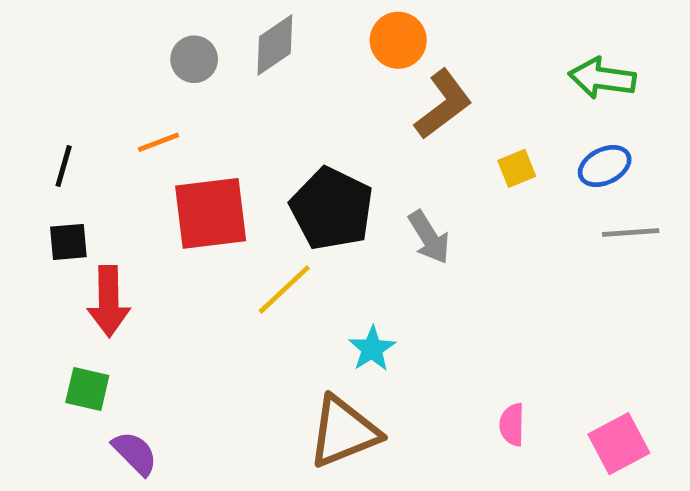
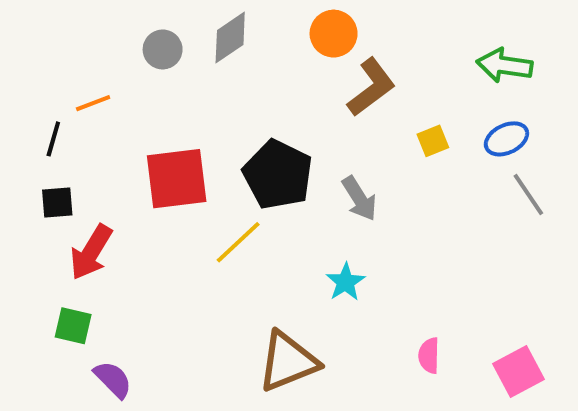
orange line: (159, 142) -> (93, 103), moved
gray line: (631, 232) -> (528, 195), turned 60
red arrow: (109, 301) -> (91, 252), turned 32
cyan star: (372, 349) -> (345, 282), moved

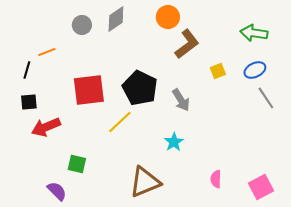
red arrow: (91, 252) -> (46, 127), turned 36
green square: (73, 326) -> (77, 164), moved

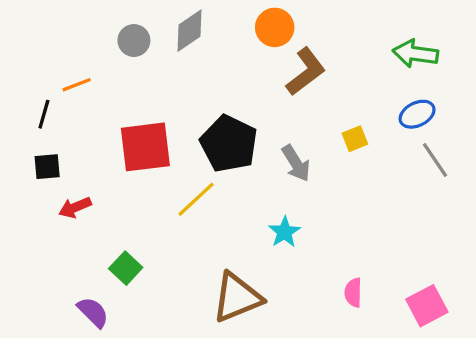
yellow square: (218, 71) -> (355, 139), moved
red arrow: (46, 127) -> (75, 207), size x0.7
green square: (77, 164) -> (126, 268), turned 30

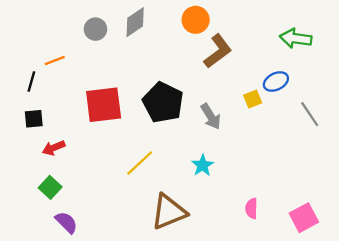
blue ellipse: (417, 114) -> (276, 81), moved
yellow line: (196, 199) -> (140, 163), moved
green square: (126, 268) -> (50, 187), moved

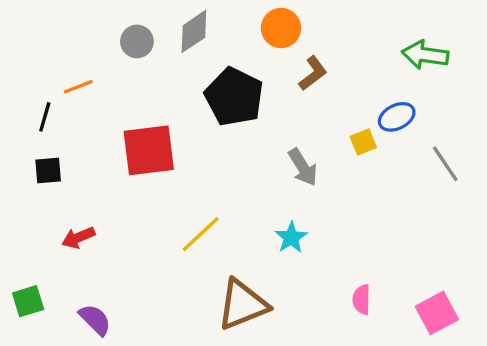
brown L-shape: (218, 51) -> (313, 73), size x0.7
black pentagon: (163, 102) -> (234, 97), moved
red arrow: (54, 148) -> (78, 238), moved
green square: (50, 187) -> (28, 301), moved, turned 30

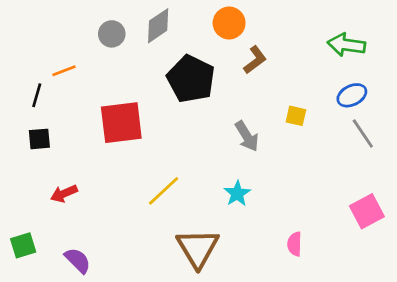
blue ellipse: (397, 117) -> (352, 95), moved
yellow square: (363, 142) -> (296, 116), turned 35
brown triangle: (243, 305) -> (198, 248), turned -39
pink square: (437, 313) -> (367, 211), moved

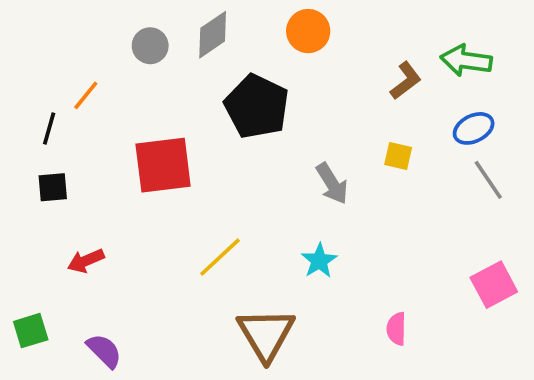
brown L-shape: (255, 60) -> (406, 81), moved
orange line: (64, 71) -> (86, 95), turned -30

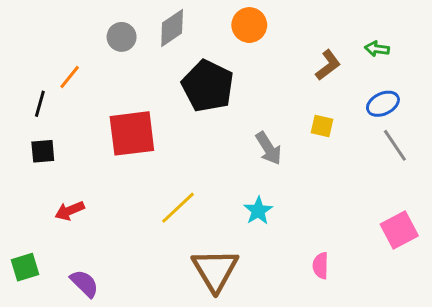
green arrow: (466, 60) -> (377, 49), size x0.6

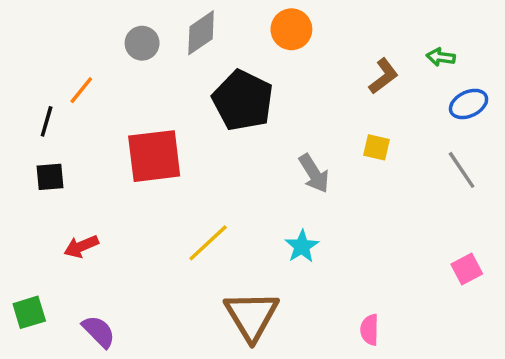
blue ellipse: (383, 104) -> (469, 104), moved
pink square: (399, 230) -> (467, 269), size x0.7
pink semicircle: (321, 266) -> (370, 330), moved

